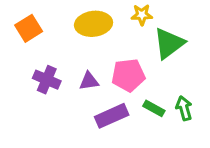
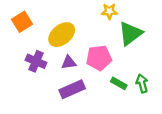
yellow ellipse: (94, 24) -> (62, 35), moved, turned -32
purple rectangle: (112, 116) -> (72, 89), moved

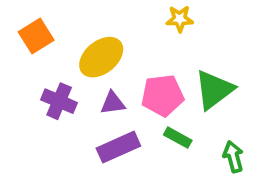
green triangle: (130, 33) -> (214, 90), moved
green rectangle: (119, 83) -> (178, 138), moved
green arrow: (142, 83) -> (233, 157), moved

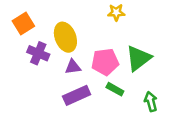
yellow ellipse: (101, 57) -> (65, 37), turned -72
purple cross: (59, 101) -> (38, 53), moved

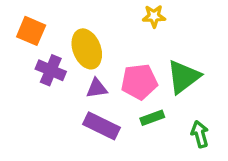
orange square: (23, 24) -> (31, 31), turned -35
green rectangle: (115, 89) -> (152, 118), turned -49
purple rectangle: (77, 95) -> (102, 126), turned 50

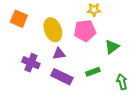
purple cross: (51, 70) -> (31, 63), moved
green triangle: (183, 77) -> (112, 47), size x0.7
pink pentagon: (139, 82) -> (85, 31), moved

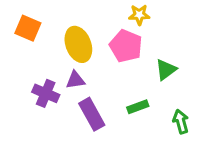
pink pentagon: (85, 31) -> (126, 46), turned 30
purple triangle: (59, 54) -> (75, 80), moved
purple rectangle: (62, 77) -> (92, 114), turned 35

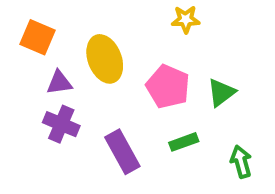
pink pentagon: (126, 46) -> (168, 87), moved
purple triangle: (75, 80) -> (59, 83), moved

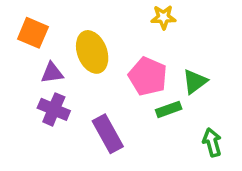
green rectangle: (184, 142) -> (169, 109), moved

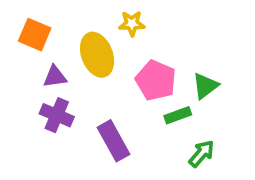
yellow star: (163, 17) -> (132, 24), moved
green arrow: (212, 142) -> (202, 154), moved, turned 56

